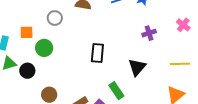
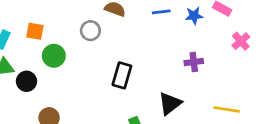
gray circle: (55, 18) -> (90, 31), moved
pink cross: (183, 25) -> (241, 41), moved

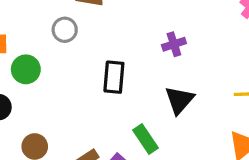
purple cross: (194, 62) -> (174, 44), moved

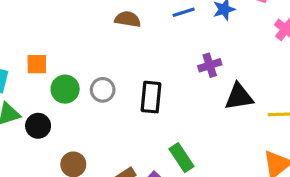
gray circle: (65, 30) -> (103, 90), moved
black triangle: (179, 100) -> (239, 97), moved, turned 40

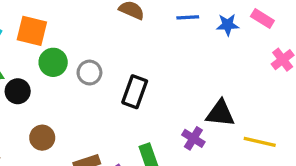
orange square: (37, 64) -> (32, 31), size x1.4
purple cross: (210, 65) -> (193, 138), moved, turned 35

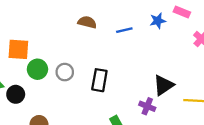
blue line: (188, 17) -> (124, 30), moved
black triangle: (220, 113) -> (163, 85), turned -30

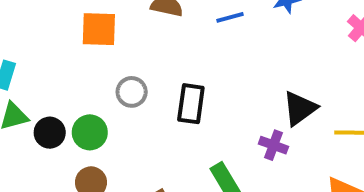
orange square: (18, 49) -> (99, 29), moved
green circle: (37, 69) -> (90, 132), moved

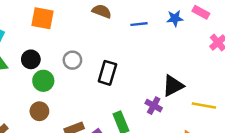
orange square: (99, 29) -> (43, 18), moved
black circle: (50, 133) -> (31, 59), moved

